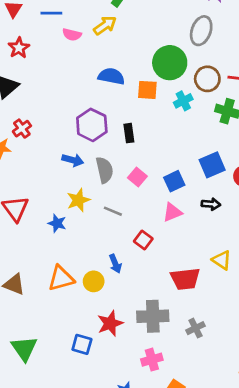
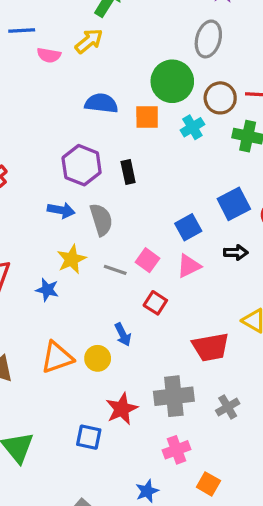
pink square: (137, 177) -> (147, 260), moved

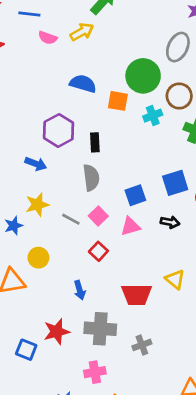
gray semicircle: (101, 220) -> (91, 178), moved
blue star: (47, 290) -> (14, 226), turned 30
blue arrow: (123, 334) -> (80, 290), moved
yellow circle: (98, 358) -> (38, 258), moved

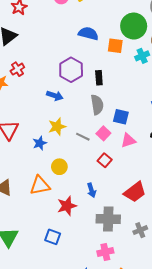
blue square: (135, 195) -> (121, 117), moved, turned 35
red trapezoid: (137, 295) -> (135, 192), turned -35
red star: (57, 332) -> (67, 206), moved

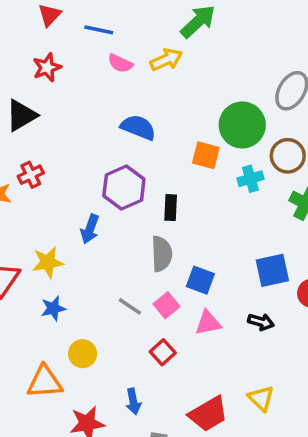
blue semicircle: (88, 34) -> (138, 127), moved
blue arrow: (55, 96) -> (90, 229), turned 84
yellow star: (57, 127) -> (48, 262), moved

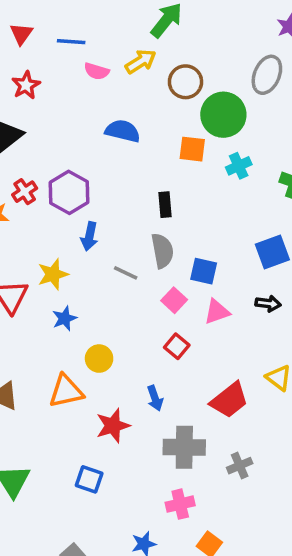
brown circle: (288, 156) -> (185, 82), moved
purple hexagon: (124, 187) -> (69, 192), moved
gray line: (130, 306) -> (126, 273), moved

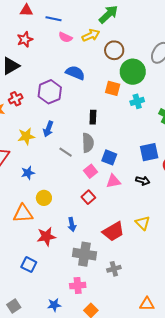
red triangle: (21, 34) -> (26, 10), turned 48
purple hexagon: (69, 192) -> (50, 92), moved
yellow star: (53, 274) -> (26, 136), moved

